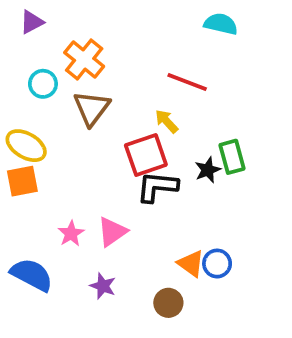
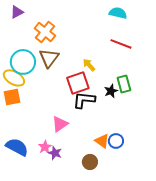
red line: (187, 82) -> (121, 44), moved
cyan circle: (43, 84) -> (23, 62), moved, size x1.6
pink star: (71, 234) -> (45, 147), moved

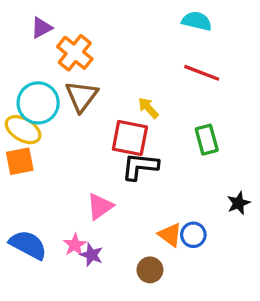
purple triangle: (17, 12) -> (41, 28), moved
red square: (78, 83) -> (130, 138), turned 30
black star: (111, 91) -> (238, 203), moved

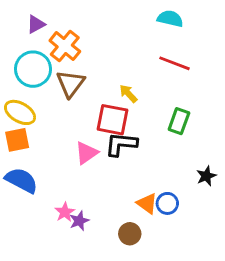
cyan circle: (38, 103) -> (33, 69), moved
green rectangle: (207, 140) -> (179, 121), turned 35
pink triangle: (100, 206) -> (86, 153), moved
blue semicircle: (28, 245) -> (21, 180), moved
purple star: (92, 255) -> (79, 221), turned 30

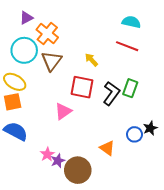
cyan semicircle: (170, 19) -> (131, 22), moved
yellow arrow: (128, 94) -> (91, 60), moved
black L-shape: (121, 144) -> (111, 93), moved, turned 120
blue circle: (167, 203) -> (134, 134), moved
brown circle: (130, 234) -> (78, 170), moved, size x1.6

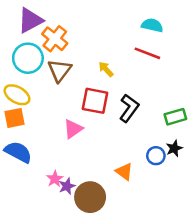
purple triangle: (26, 18) -> (30, 20), size x1.6
green rectangle: (130, 88) -> (175, 117), moved, turned 54

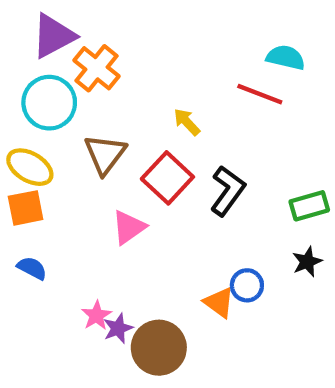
cyan semicircle: (152, 25) -> (286, 57), moved
brown triangle: (60, 70) -> (105, 154), moved
red square: (95, 101) -> (167, 178), turned 32
blue semicircle: (18, 152) -> (32, 268), size x0.6
blue circle: (156, 156) -> (247, 285), moved

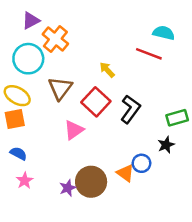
purple triangle: (54, 36) -> (31, 21), size x0.7
black star: (307, 262) -> (166, 145), moved
pink star: (96, 315) -> (25, 181), moved
brown circle: (159, 348) -> (91, 182), moved

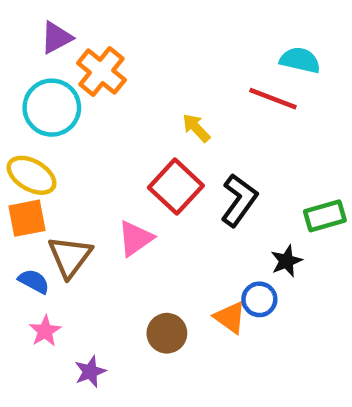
brown triangle: (60, 88) -> (70, 256), moved
black star: (166, 145) -> (286, 261), moved
brown circle: (91, 182) -> (167, 333), size x0.7
purple star: (68, 188) -> (90, 372), moved

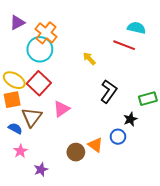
purple triangle: (56, 38) -> (17, 23), moved
cyan circle: (52, 108) -> (40, 49), moved
red square: (176, 187) -> (39, 83), moved
orange triangle: (230, 317) -> (95, 145), moved

